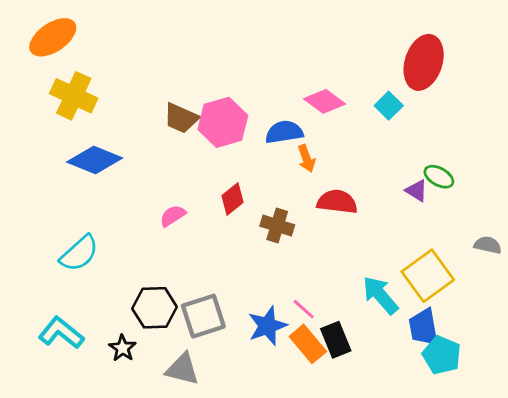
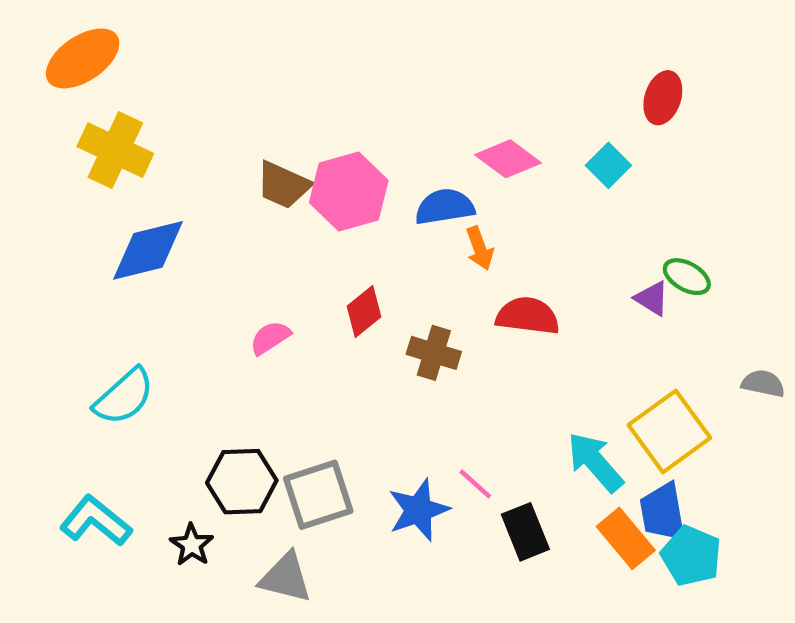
red ellipse: (424, 62) -> (663, 98), size x0.6
blue diamond: (95, 160) -> (148, 250), turned -36
orange rectangle: (308, 344) -> (626, 538), moved

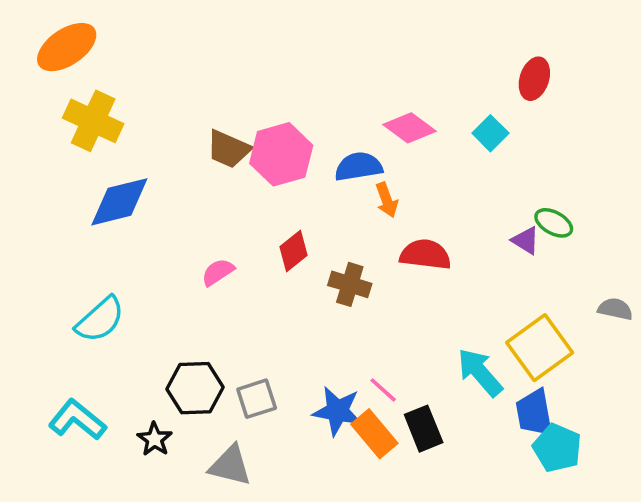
gray square: (318, 495) -> (257, 399), size x0.7
blue star: (419, 510) -> (337, 411), turned 30
orange rectangle: (626, 538) -> (374, 434), moved

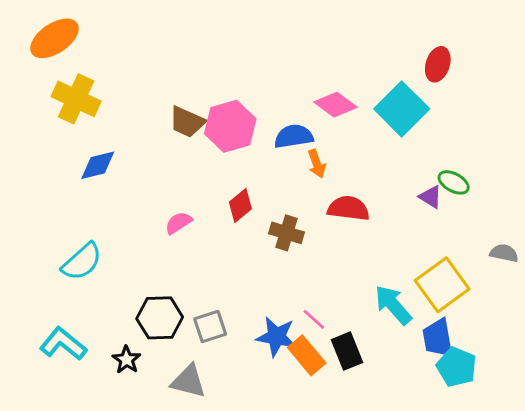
cyan square: (490, 133) -> (402, 109), size x1.8
blue diamond: (119, 202) -> (98, 165), size x0.7

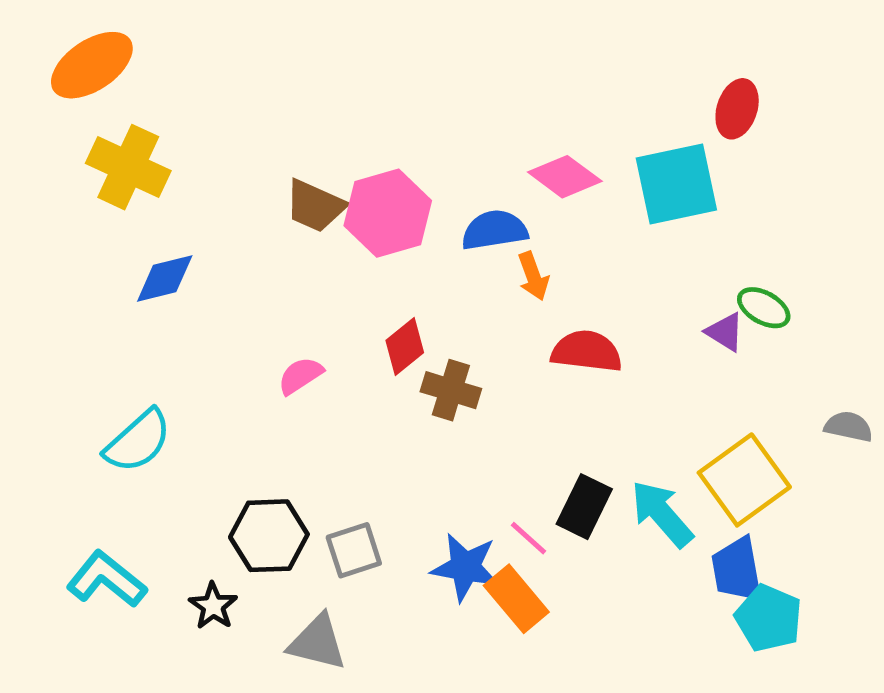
cyan square: (402, 109) -> (676, 184), turned 33
brown cross: (286, 233) -> (451, 390), moved
black rectangle: (347, 351) -> (584, 507), moved, turned 48

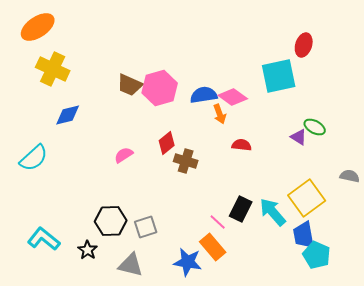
pink diamond: (565, 177) -> (233, 97), moved
red semicircle: (587, 351) -> (242, 145), size x0.7
cyan semicircle: (138, 441) -> (34, 158), moved
blue star: (465, 567) -> (188, 262), moved

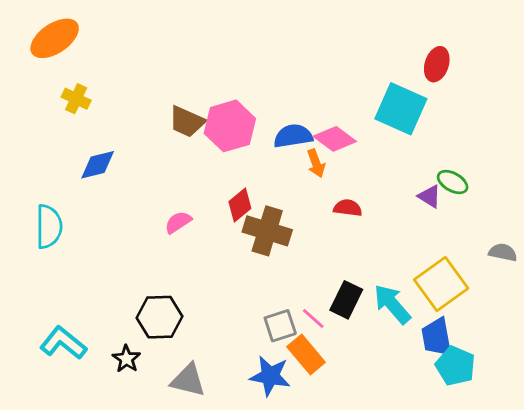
yellow cross: (53, 69) -> (76, 99), size x0.6
cyan square: (279, 76) -> (401, 109), turned 36
cyan semicircle: (34, 158) -> (49, 227), turned -48
brown cross: (186, 161) -> (267, 231), size x1.4
gray square: (146, 227) -> (280, 326), moved

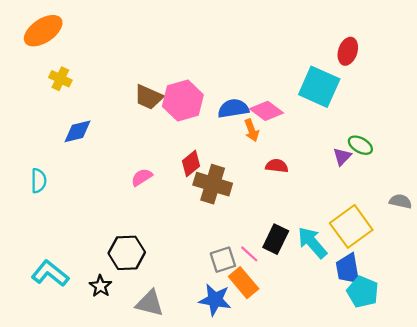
purple triangle: (430, 196) -> (342, 157), turned 42
cyan semicircle: (49, 227) -> (39, 181), size x0.7

